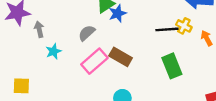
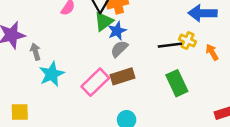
gray semicircle: (87, 33) -> (119, 49), moved
cyan star: (53, 51) -> (52, 74), size x1.5
brown rectangle: (121, 57) -> (123, 76), turned -45

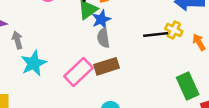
gray semicircle: (119, 49) -> (103, 38), turned -54
green rectangle: (177, 83) -> (188, 86), moved

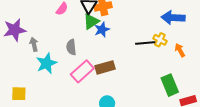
gray semicircle: (103, 38) -> (71, 47), moved

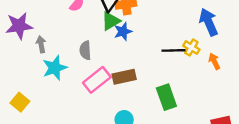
blue arrow: (173, 18) -> (209, 22), turned 60
green rectangle: (170, 85) -> (166, 97), moved
yellow square: (19, 94) -> (20, 102), turned 35

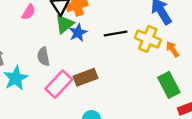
yellow cross: (191, 48) -> (148, 39), size x1.5
black line: (174, 50) -> (116, 34), moved
green rectangle: (166, 97) -> (169, 85), moved

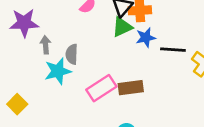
blue star: (78, 33) -> (146, 38), moved
gray semicircle: (43, 57) -> (72, 54), moved

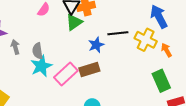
blue star: (146, 38) -> (96, 45), moved
cyan star: (58, 71) -> (41, 66), moved

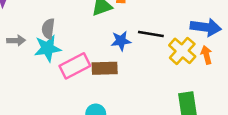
blue arrow: (159, 17) -> (206, 27), turned 110
gray arrow: (15, 47) -> (16, 40), moved, turned 88
orange arrow: (166, 50) -> (206, 55), moved

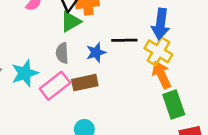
blue arrow: (206, 27) -> (161, 24), moved, turned 100
gray semicircle: (48, 29) -> (62, 53), moved
orange arrow: (206, 55) -> (161, 75), moved, size x1.5

